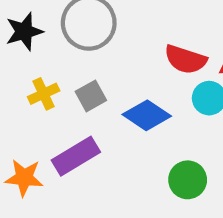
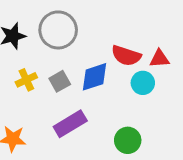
blue diamond: (147, 115) -> (94, 77), moved, turned -52
purple rectangle: (76, 156) -> (70, 124), moved

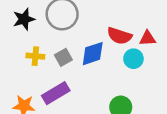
yellow cross: (26, 80) -> (35, 56), turned 30
purple rectangle: (70, 124) -> (56, 93), moved

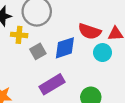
yellow cross: (35, 56) -> (19, 35), moved
purple rectangle: (56, 93) -> (52, 84), moved

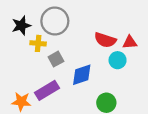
blue diamond: (65, 48) -> (82, 75), moved
purple rectangle: (52, 84) -> (47, 90), moved

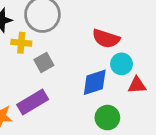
red triangle: (130, 42) -> (137, 85), moved
blue diamond: (82, 75) -> (95, 82), moved

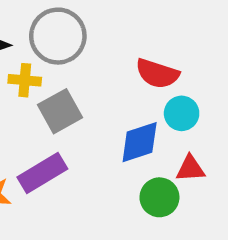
gray square: (44, 63) -> (60, 111), size x1.4
red triangle: (137, 85) -> (190, 169), moved

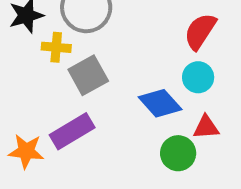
red semicircle: (157, 74) -> (200, 31), moved, turned 105
blue diamond: (140, 142) -> (160, 103), turned 66

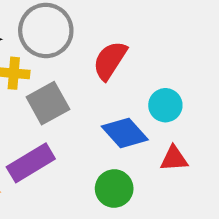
red semicircle: (200, 31) -> (110, 60), moved
green circle: (178, 153) -> (114, 189), moved

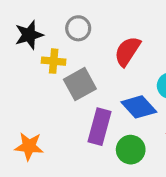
gray circle: (46, 30) -> (78, 28), size x0.6
purple rectangle: (31, 163) -> (100, 127), moved, turned -44

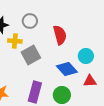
red semicircle: (127, 51) -> (60, 35), turned 132
purple rectangle: (100, 127) -> (35, 92), moved

